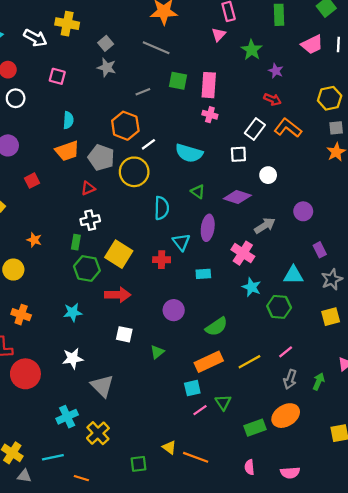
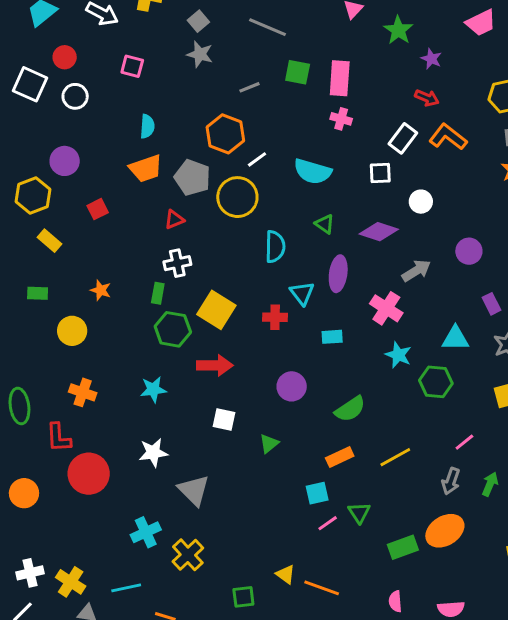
pink line: (286, 352) -> (464, 442), moved
orange rectangle: (209, 362) -> (340, 457), size x0.7

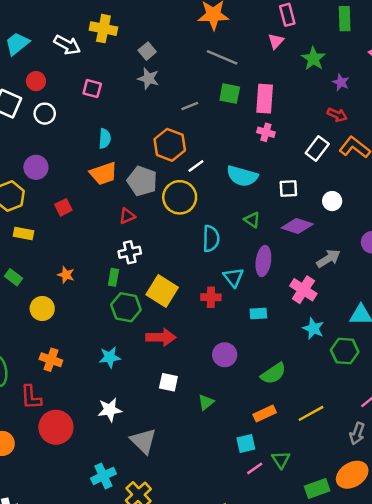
gray line: (268, 27) -> (222, 57), moved
white square: (380, 173) -> (288, 189), moved
yellow rectangle: (50, 241) -> (23, 234), turned -30
green rectangle: (38, 293) -> (13, 277), turned 35

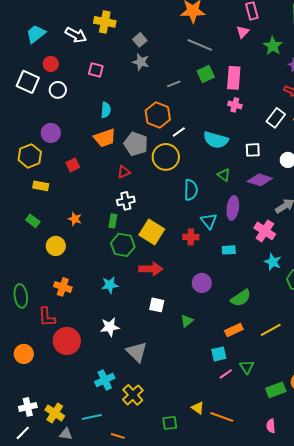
green square: (230, 94) -> (206, 74), turned -36

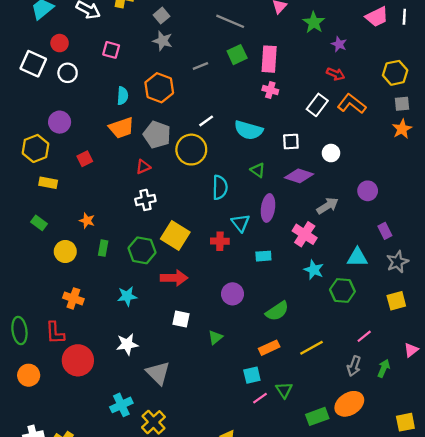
orange hexagon: (158, 115) -> (159, 88), moved
green rectangle: (113, 221) -> (103, 248), moved
green ellipse: (21, 296) -> (19, 331), moved

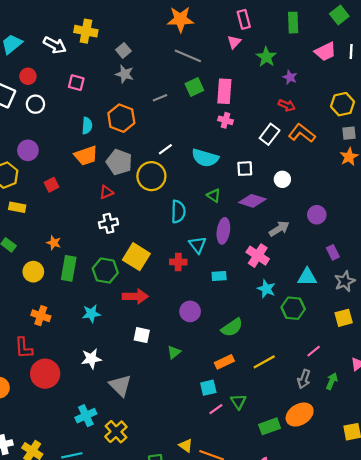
green rectangle: (103, 248) -> (69, 268), size x1.6

